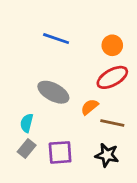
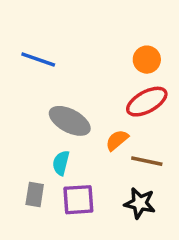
blue line: (56, 39) -> (38, 60), moved
cyan semicircle: (27, 123) -> (61, 163), moved
gray rectangle: (27, 148) -> (35, 194), turned -30

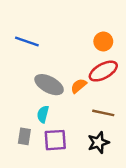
orange semicircle: (117, 140) -> (79, 86), moved
black star: (140, 203) -> (98, 143), turned -30

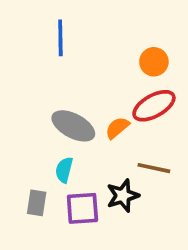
blue line: (27, 41) -> (60, 38), moved, turned 70
black star: (98, 143) -> (123, 196), moved

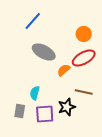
blue line: (60, 38) -> (33, 21), turned 42
gray ellipse: (73, 126) -> (44, 52), moved

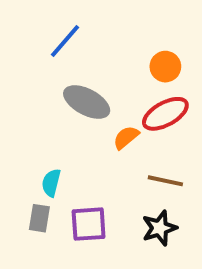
cyan semicircle: (35, 93) -> (51, 183), moved
black star: (67, 107) -> (159, 228), moved

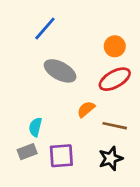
orange semicircle: (126, 137) -> (86, 109), moved
gray rectangle: (39, 218) -> (27, 152), turned 60

